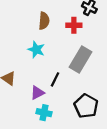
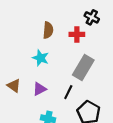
black line: (55, 79) -> (68, 92), moved
purple triangle: (37, 93) -> (39, 89), moved

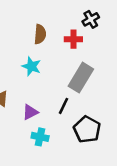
black cross: (92, 17) -> (91, 19), turned 32
purple triangle: (39, 89) -> (30, 112), moved

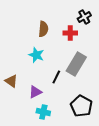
black line: (64, 106) -> (56, 77), moved

